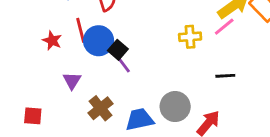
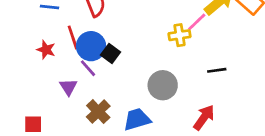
pink line: (224, 27) -> (197, 22), moved
purple line: (123, 64) -> (88, 68), moved
gray circle: (175, 107) -> (163, 85), moved

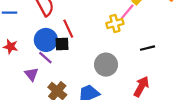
red line: (73, 37) -> (68, 29), moved
black square: (111, 53) -> (62, 44), turned -32

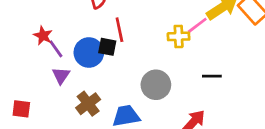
blue circle: (46, 40) -> (89, 52), moved
purple line: (45, 58) -> (56, 49), moved

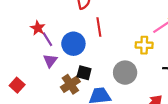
yellow cross: (179, 36) -> (144, 45), moved
black square: (107, 47) -> (84, 73), moved
red square: (21, 109) -> (17, 85), turned 32

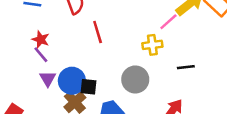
red star: (38, 28) -> (41, 39), moved
blue circle: (73, 44) -> (72, 81), moved

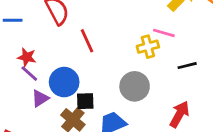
pink line: (168, 22) -> (164, 33), moved, turned 66
purple triangle: (48, 79) -> (40, 98), turned 36
blue circle: (72, 81) -> (64, 82), moved

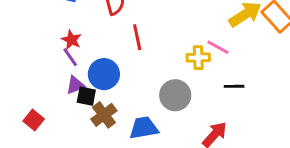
black square: (85, 101) -> (86, 96), moved

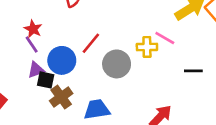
red line: (137, 37) -> (91, 43), moved, turned 50
black line: (234, 86) -> (193, 71), moved
gray circle: (175, 95) -> (117, 64), moved

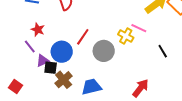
purple line: (32, 45) -> (30, 47), moved
yellow cross: (147, 47) -> (126, 36), turned 35
black line: (193, 71) -> (163, 51), turned 64

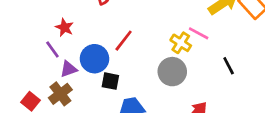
gray circle: (104, 51) -> (172, 72), moved
black square: (51, 68) -> (110, 81), moved
brown cross: (64, 80) -> (60, 94), moved

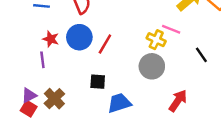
purple line: (52, 49) -> (42, 60), turned 35
blue circle: (94, 59) -> (79, 37), moved
purple triangle: (69, 69) -> (29, 95), moved

